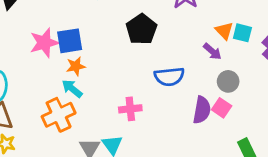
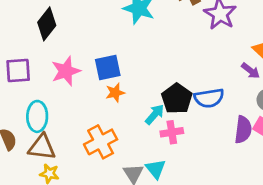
black pentagon: (142, 29) -> (177, 99), moved
pink star: (44, 43) -> (66, 71), moved
cyan arrow: (72, 89) -> (155, 114), moved, turned 95

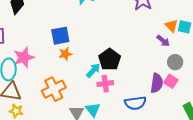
pink star: (66, 71) -> (24, 57), moved
blue semicircle: (209, 98) -> (135, 103), moved

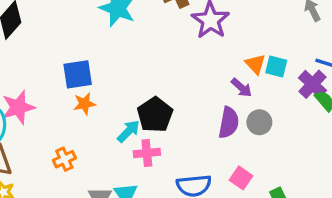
pink square: (171, 81) -> (241, 178), moved
purple semicircle: (157, 83) -> (229, 123), moved
orange cross: (54, 89) -> (64, 159), size x0.6

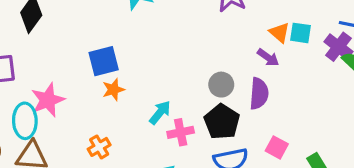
black pentagon: (155, 115) -> (222, 122), moved
gray circle: (259, 122) -> (221, 85), moved

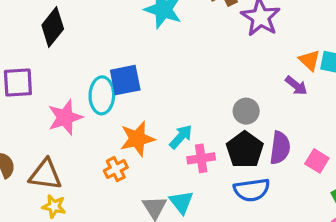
orange star: (113, 90) -> (137, 139), moved, size x1.5
purple semicircle: (259, 94) -> (280, 148), moved
cyan ellipse: (25, 121) -> (102, 95), moved
pink square: (277, 147) -> (317, 161), moved

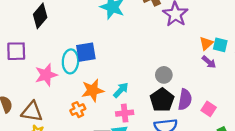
orange triangle: (309, 60) -> (206, 43), turned 32
purple arrow: (296, 86) -> (209, 62), moved
pink cross: (201, 158) -> (125, 113), moved

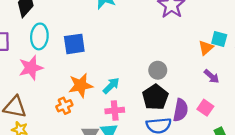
orange triangle: (206, 43) -> (206, 48), moved
cyan ellipse: (70, 61) -> (39, 36), moved
purple arrow: (209, 62) -> (212, 76), moved
purple semicircle: (185, 100) -> (181, 110), moved

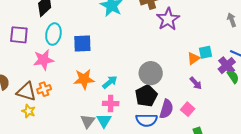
cyan square: (219, 39) -> (205, 52), turned -32
gray circle: (158, 70) -> (151, 73), size x1.5
orange cross: (64, 106) -> (44, 89), moved

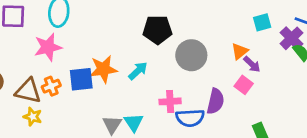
blue square: (82, 44) -> (81, 79), moved
orange triangle: (193, 58) -> (240, 51), moved
black pentagon: (146, 96) -> (157, 30), moved, turned 30
pink cross: (111, 103) -> (170, 101), moved
pink square: (188, 109) -> (244, 85), moved

